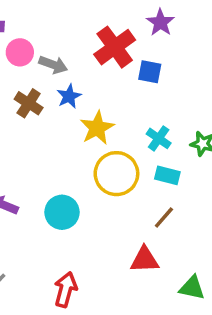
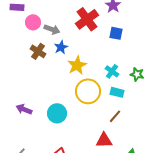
blue square: (150, 72) -> (116, 33), moved

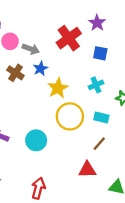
cyan cross: (112, 71) -> (96, 85), moved, turned 32

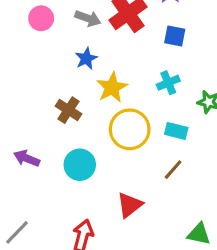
gray arrow: (31, 49) -> (88, 18), moved
brown cross: (15, 73) -> (68, 110), moved
red triangle: (87, 170) -> (130, 205), moved, turned -36

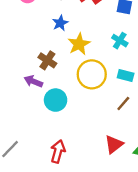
cyan cross: (168, 83) -> (120, 41), turned -35
purple arrow: (27, 158) -> (33, 81), moved
red triangle: (130, 205) -> (114, 144), moved

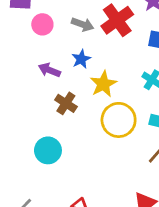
purple arrow: (33, 81) -> (49, 70), moved
cyan circle: (56, 100) -> (48, 150), moved

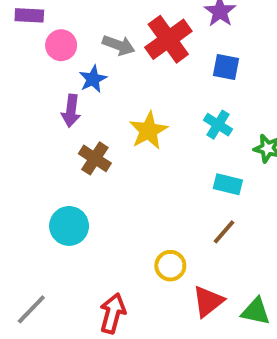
blue star: (81, 59) -> (93, 79), moved
purple arrow: (49, 70) -> (71, 111), turned -105
yellow circle: (119, 120) -> (170, 266), moved, size x0.6

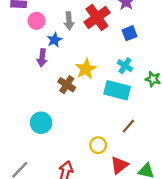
gray arrow: (119, 45) -> (69, 21), turned 66
blue square: (226, 67) -> (129, 33), turned -32
brown cross: (95, 158) -> (67, 85), moved
cyan rectangle: (228, 184) -> (117, 90), moved, size x1.6

